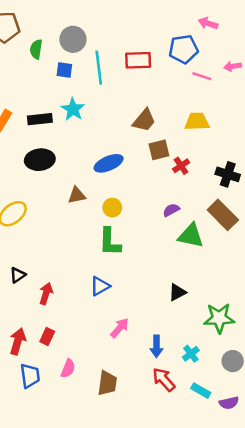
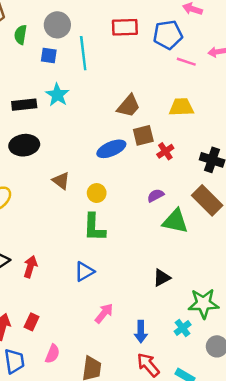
red rectangle: (138, 60) -> (125, 27), moved
blue ellipse: (109, 163) -> (111, 149), moved
brown triangle: (77, 195) -> (61, 181), turned 48
red arrow: (46, 294) -> (30, 267), moved
cyan cross: (191, 354) -> (183, 328), moved

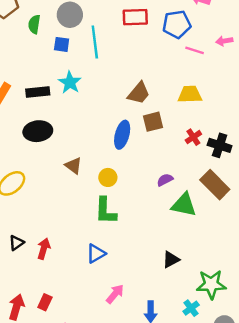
blue ellipse: (111, 149) -> (122, 135), turned -52
red cross: (165, 151) -> (193, 137), moved

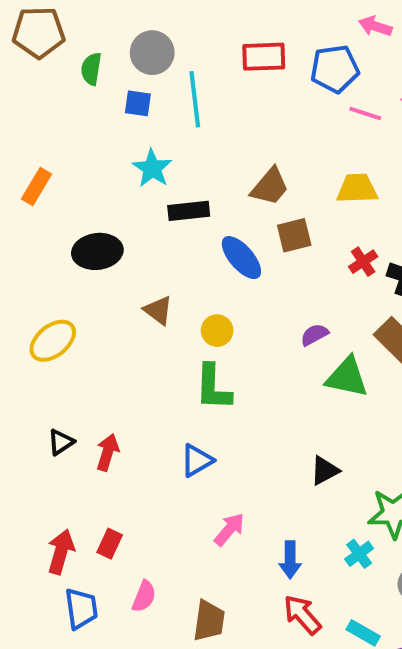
black rectangle: (38, 92) -> (189, 211), moved
blue ellipse: (122, 135) -> (241, 258), turned -56

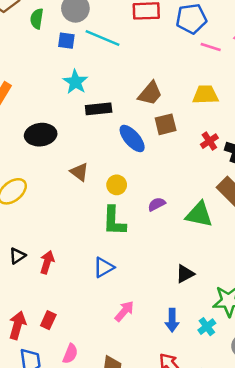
cyan line: (195, 99) -> (102, 38), turned -60
purple semicircle: (314, 335) -> (157, 204), moved
blue arrow: (290, 560) -> (172, 320), moved

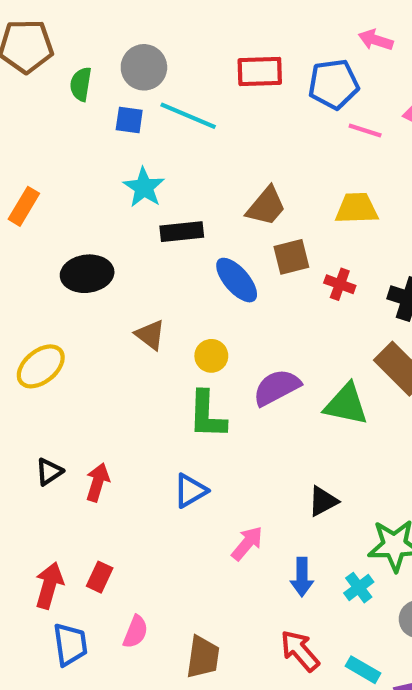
red cross: (209, 141) -> (340, 284), moved, turned -36
purple semicircle: (157, 204) -> (277, 387), size x1.6
pink arrow: (124, 311) -> (247, 543), moved

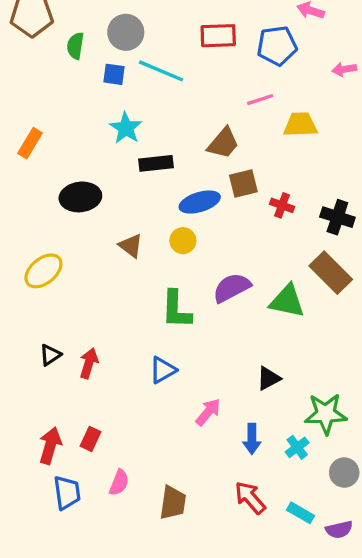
pink line: (365, 130) -> (260, 100), moved, turned -36
yellow trapezoid: (357, 208) -> (301, 125), moved
blue ellipse: (237, 280) -> (200, 202), turned -66
yellow circle: (211, 356) -> (183, 241), moved

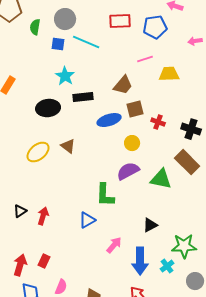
black ellipse: (80, 197) -> (48, 108), moved
yellow circle: (183, 241) -> (132, 143), moved
yellow ellipse: (43, 271) -> (38, 152), moved
green L-shape: (176, 310) -> (105, 195), moved
blue arrow: (252, 439) -> (140, 261), size x1.5

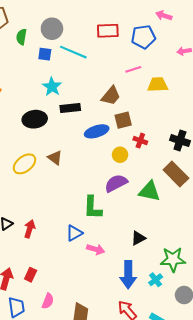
red cross: (158, 122) -> (140, 141), moved
pink arrow: (114, 245) -> (96, 249), moved, turned 66

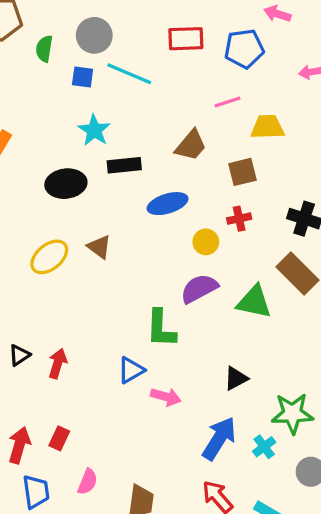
brown square: (123, 120) -> (242, 172), moved
red cross: (140, 141) -> (239, 219), turned -32
blue arrow: (128, 275) -> (219, 438), turned -148

